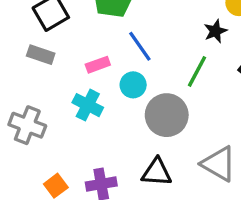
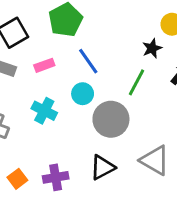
pink rectangle: (98, 65) -> (44, 65), moved
black triangle: (157, 172) -> (102, 167), turned -32

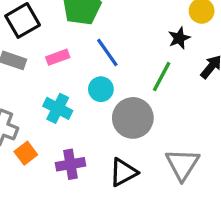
gray triangle: (155, 160) -> (182, 164), turned 32
purple cross: (56, 177) -> (71, 164), moved
orange square: (17, 179) -> (26, 153), moved

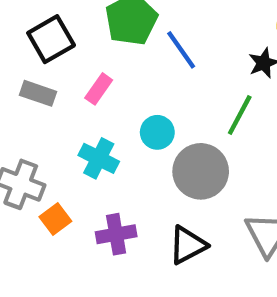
blue line: (107, 52) -> (181, 50), moved
pink rectangle: (58, 57) -> (99, 89), turned -35

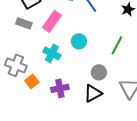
pink rectangle: (99, 89) -> (52, 21), size x1.5
green line: (240, 115) -> (117, 45), moved
gray circle: (201, 171) -> (99, 72), moved, size x0.6

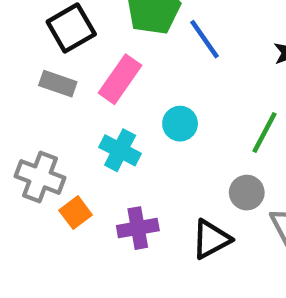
gray circle: (99, 72) -> (247, 193), moved

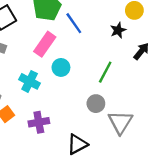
pink rectangle: (120, 79) -> (45, 44), moved
black triangle: (211, 239) -> (77, 144), moved

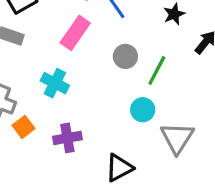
cyan circle: (61, 67) -> (143, 110), moved
gray circle: (96, 104) -> (125, 56), moved

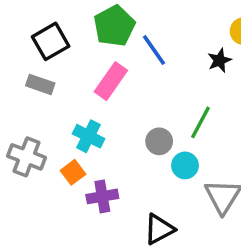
gray circle: (125, 56) -> (159, 141), moved
orange square: (23, 127) -> (73, 172), moved

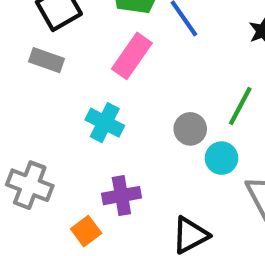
gray cross: (27, 157) -> (30, 185), moved
orange square: (73, 172) -> (86, 231), moved

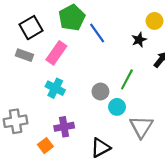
pink rectangle: (132, 56) -> (56, 53), moved
gray cross: (30, 185) -> (16, 121), turned -30

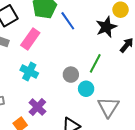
black star: (139, 40) -> (106, 27), size x1.5
purple cross: (64, 127) -> (37, 107), turned -36

